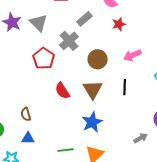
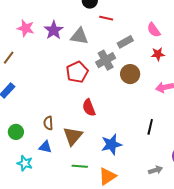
gray triangle: (38, 23) -> (79, 36), turned -48
brown circle: (98, 59) -> (130, 74), moved
black line: (125, 87) -> (150, 127), moved
brown triangle: (93, 90) -> (73, 136), moved

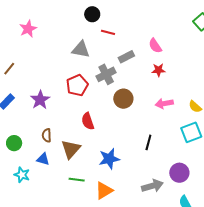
pink star: (26, 28) -> (28, 29), moved, turned 30
purple star: (54, 30) -> (40, 100), moved
brown circle: (130, 74) -> (123, 99), moved
gray arrow: (156, 170) -> (152, 186), size x1.5

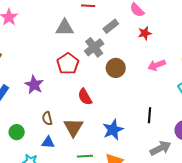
black line: (148, 142) -> (150, 115), moved

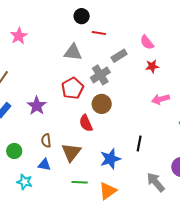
brown circle: (116, 68) -> (102, 104), moved
black line: (150, 115) -> (139, 143), moved
gray arrow: (161, 148) -> (156, 182), turned -110

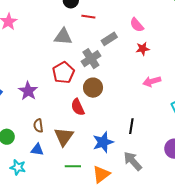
gray arrow: (156, 182) -> (133, 161), moved

